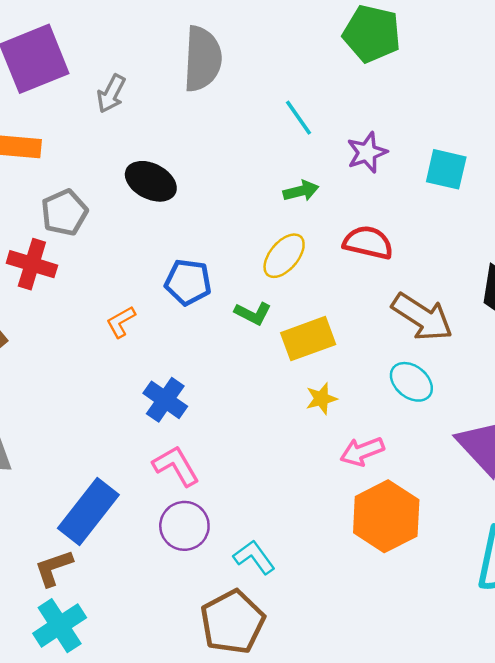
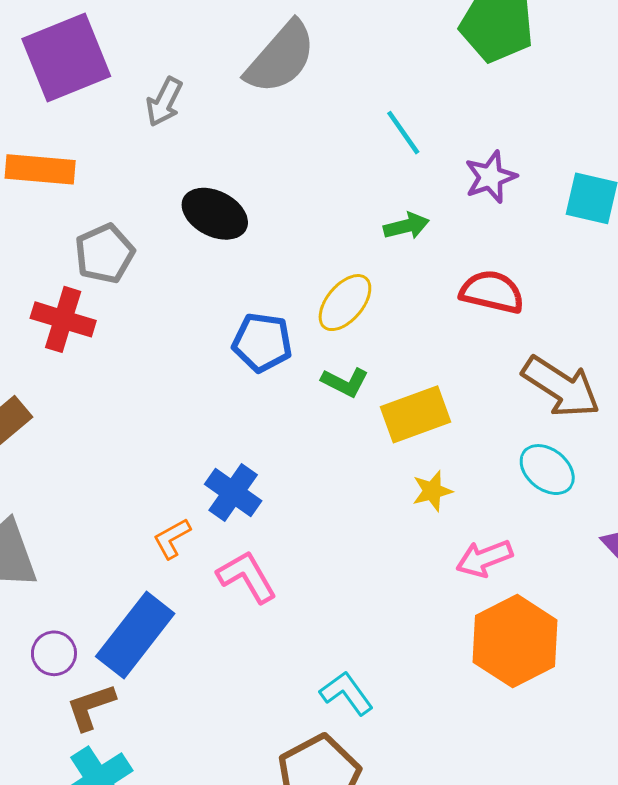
gray semicircle: (202, 59) -> (281, 58), turned 38
yellow ellipse: (284, 256) -> (345, 303), moved
orange L-shape: (121, 322) -> (172, 538), moved
purple circle: (184, 526) -> (54, 653), moved, size x0.7

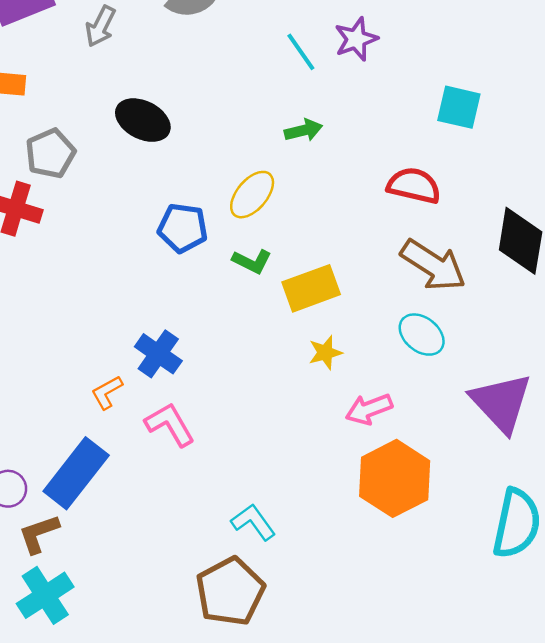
purple star: (490, 177) -> (356, 39), moved
red semicircle: (492, 292) -> (414, 186), moved

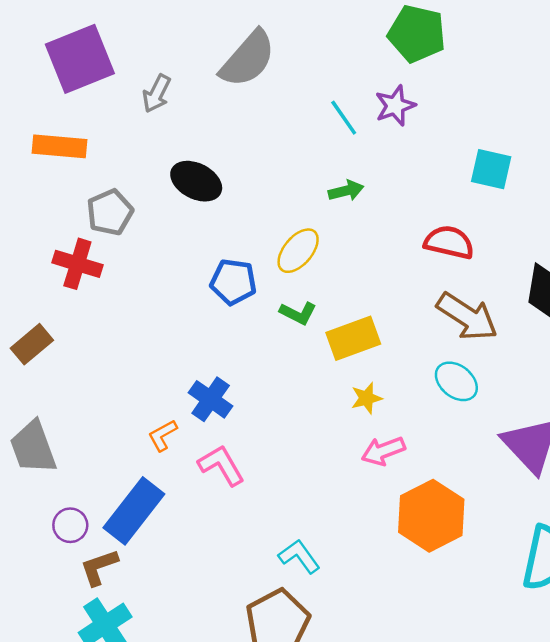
pink arrow: (369, 409) -> (383, 451), moved

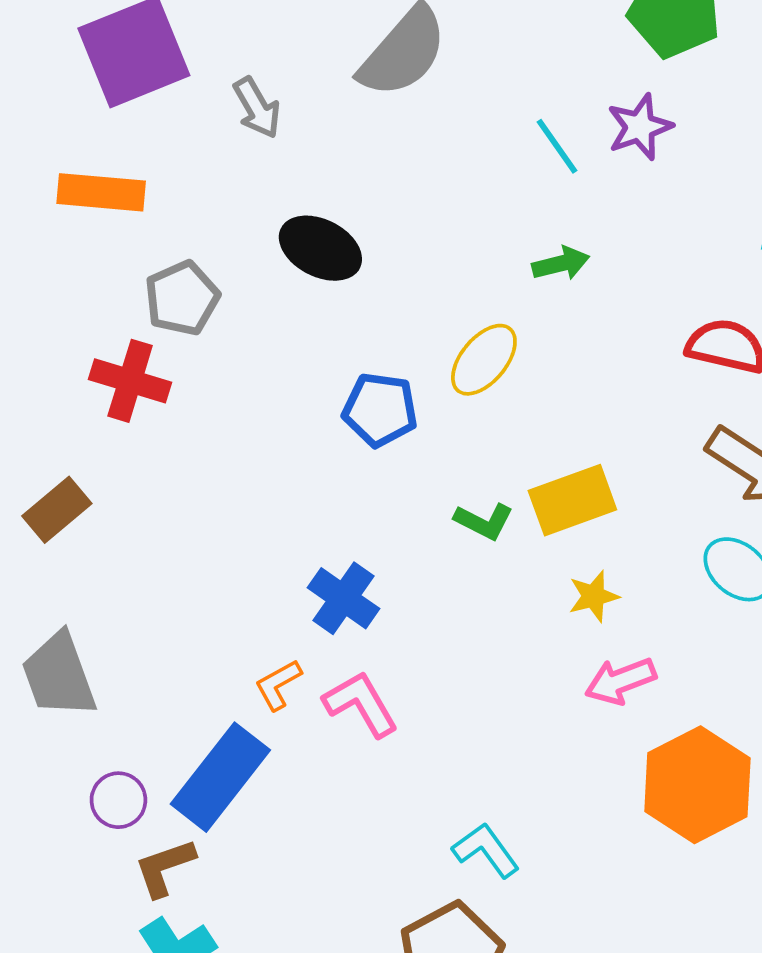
gray arrow: (157, 94) -> (257, 108), turned -57
green L-shape: (298, 313) -> (484, 521), moved
orange L-shape: (163, 435) -> (278, 685), moved

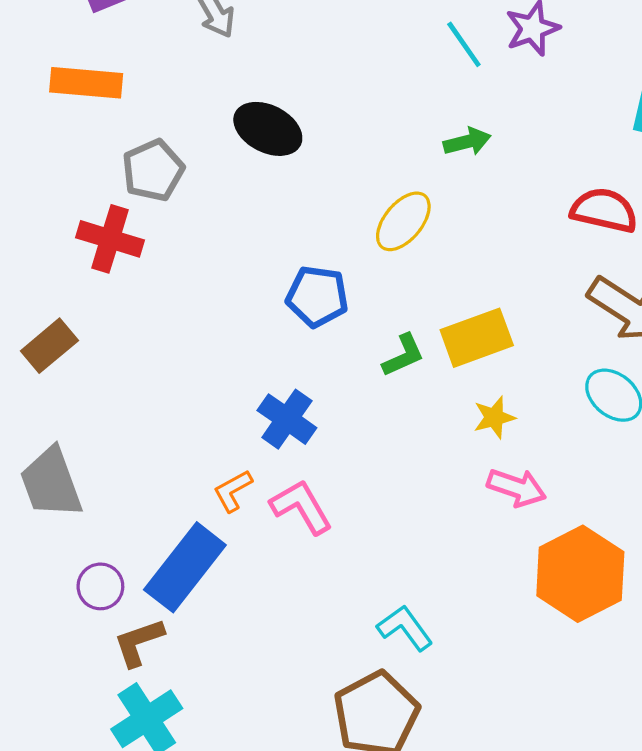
blue pentagon: (380, 410) -> (317, 296), moved
green L-shape: (484, 521) -> (403, 355), turned -51
pink arrow: (620, 681) -> (517, 488), turned -140

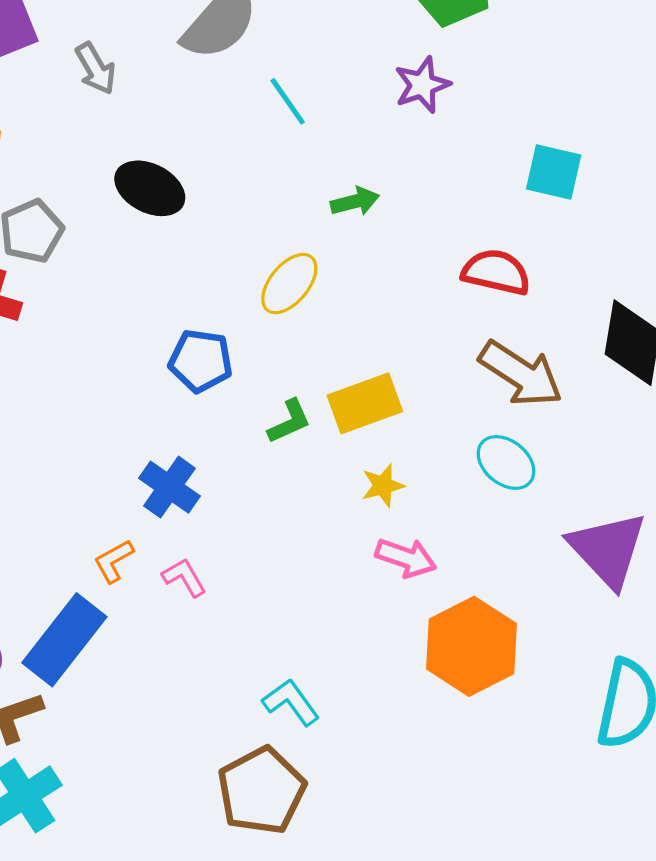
cyan line: (464, 44) -> (288, 101), moved
pink L-shape: (301, 507) -> (184, 577), size x0.7

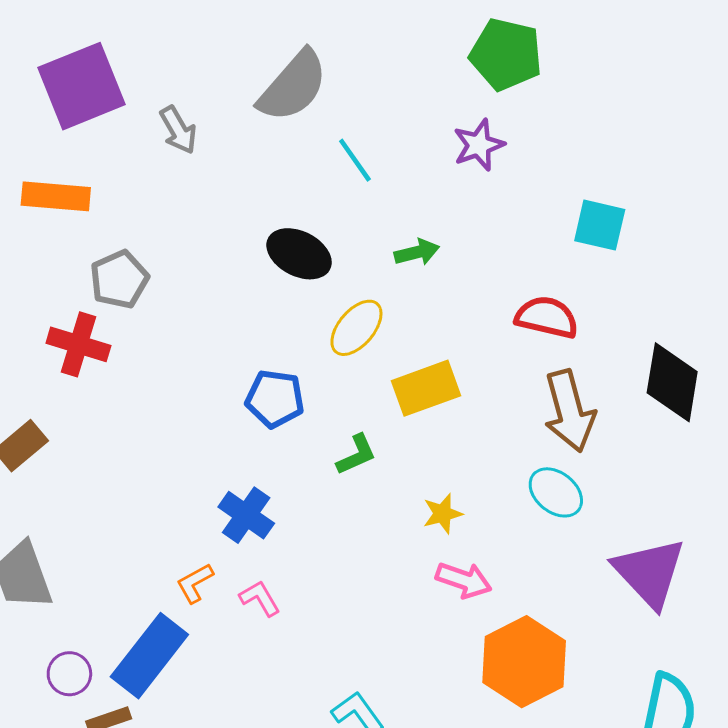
black ellipse: (150, 188) -> (299, 254), moved
brown arrow: (521, 374) -> (569, 411), turned 42
yellow rectangle: (365, 403) -> (426, 388), moved

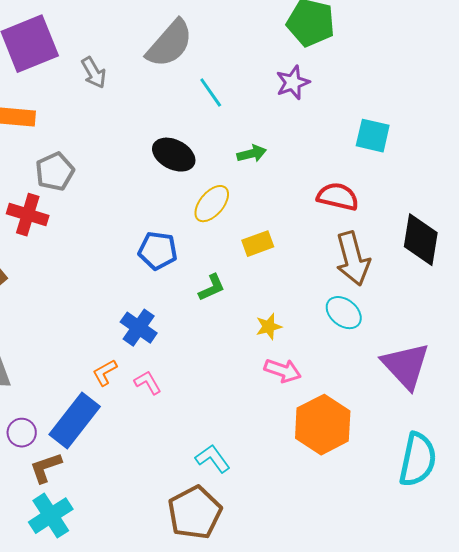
yellow rectangle: (426, 388) -> (258, 244), size x0.7

